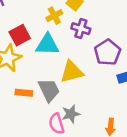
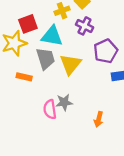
yellow triangle: (72, 72) -> (70, 64), turned -45
gray trapezoid: (49, 90) -> (46, 59), moved

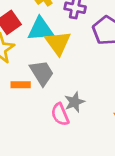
gray trapezoid: (46, 59) -> (42, 73), moved
yellow triangle: (70, 64) -> (58, 43), moved

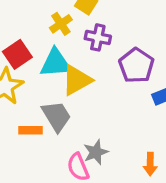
yellow triangle: (58, 43) -> (77, 80), turned 36

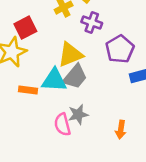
cyan triangle: (55, 63) -> (54, 80), moved
gray trapezoid: (56, 116) -> (75, 77), moved, turned 64

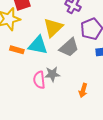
yellow triangle: (70, 55) -> (53, 28), turned -30
gray trapezoid: (75, 77) -> (69, 47), moved

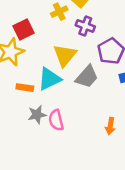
cyan triangle: (38, 45) -> (49, 79), turned -30
gray star: (52, 74) -> (37, 115), moved

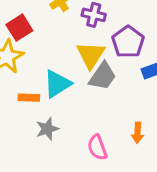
yellow triangle: (65, 55) -> (91, 55), moved
pink semicircle: (56, 120) -> (97, 147), moved

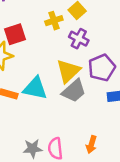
cyan triangle: (57, 84) -> (35, 88), turned 30
gray star: (47, 129) -> (33, 148), moved

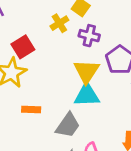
cyan triangle: (35, 88) -> (87, 95), moved
gray trapezoid: (74, 91) -> (68, 125), moved

